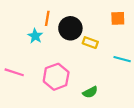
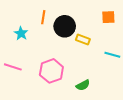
cyan star: (35, 36) -> (21, 33), moved

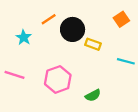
orange line: (43, 17) -> (49, 19), turned 48
orange square: (108, 17) -> (121, 19), turned -32

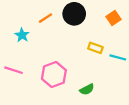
black circle: (73, 29) -> (74, 14), moved
yellow rectangle: (93, 44) -> (95, 48), moved

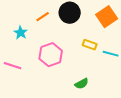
orange square: (114, 18) -> (107, 17), size x1.5
pink hexagon: (54, 74) -> (51, 55), moved

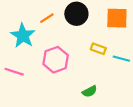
orange square: (107, 17) -> (117, 18), turned 35
cyan star: (21, 33) -> (23, 36), size x1.6

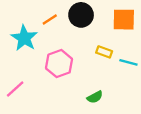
pink line: (14, 72) -> (15, 89), moved, turned -60

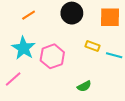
orange line: (50, 20) -> (29, 15), moved
cyan star: (24, 38) -> (23, 48), moved

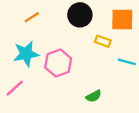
yellow rectangle: (92, 46) -> (103, 41), moved
cyan star: (23, 48) -> (26, 54), turned 30

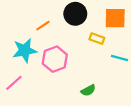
orange line: (32, 17) -> (43, 26), moved

